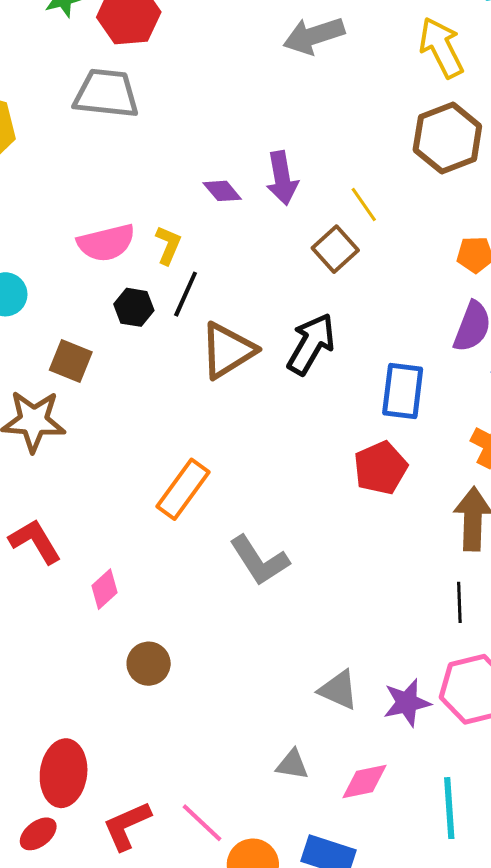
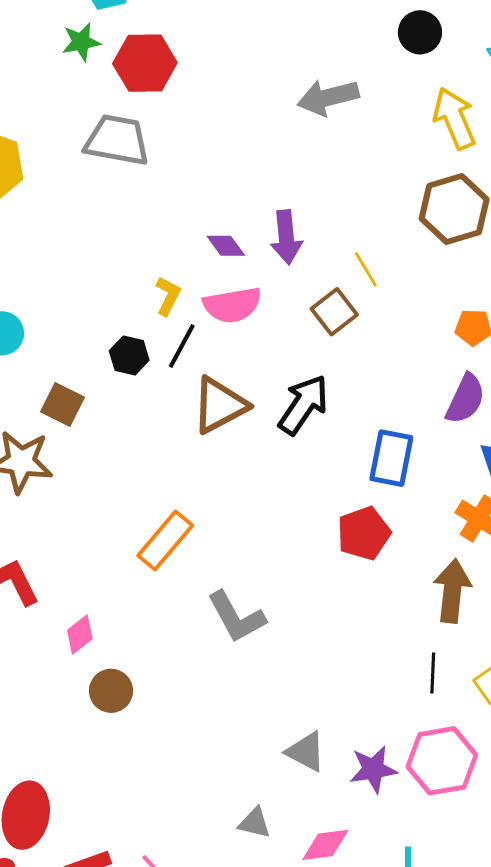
pink semicircle: (106, 243) -> (232, 305), moved
brown circle: (149, 664) -> (111, 691), moved

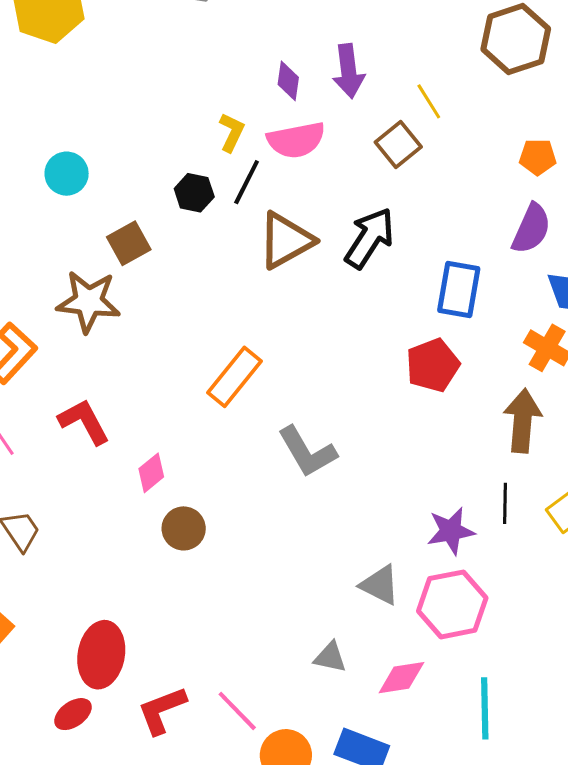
purple diamond: (226, 246) -> (288, 81), turned 45
brown square: (63, 404) -> (129, 243), turned 36
pink hexagon: (442, 761) -> (452, 604), moved
purple star: (373, 769) -> (451, 531), moved

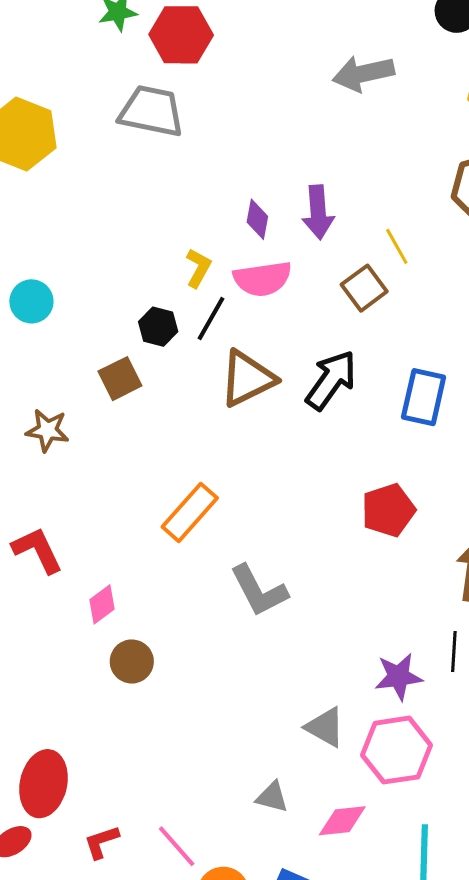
brown square: (129, 243) -> (120, 379), moved
blue rectangle: (459, 289) -> (424, 397), moved
brown star: (88, 301) -> (47, 430), size x0.7
red L-shape: (162, 710) -> (101, 842), size x0.7

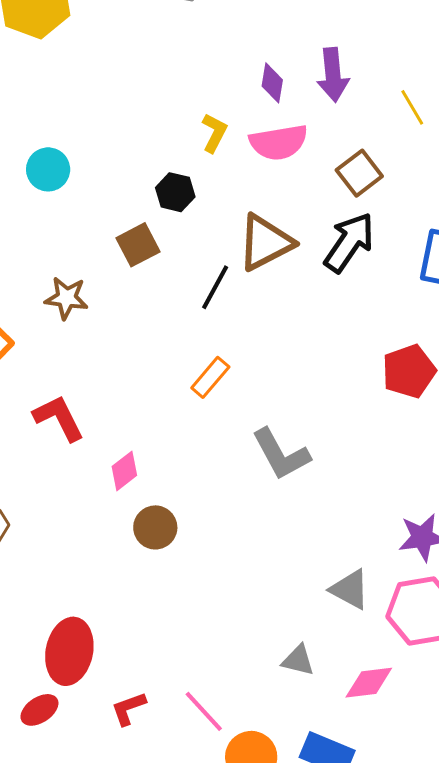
brown square: (364, 288) -> (359, 173), moved
black line: (211, 318) -> (215, 287), moved
orange rectangle: (190, 512) -> (210, 377), size x0.7

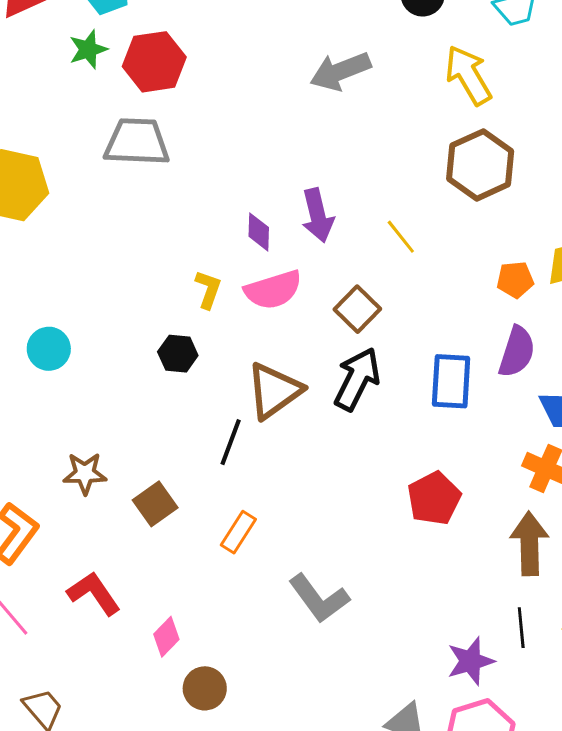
brown square: (138, 245) -> (155, 504), moved

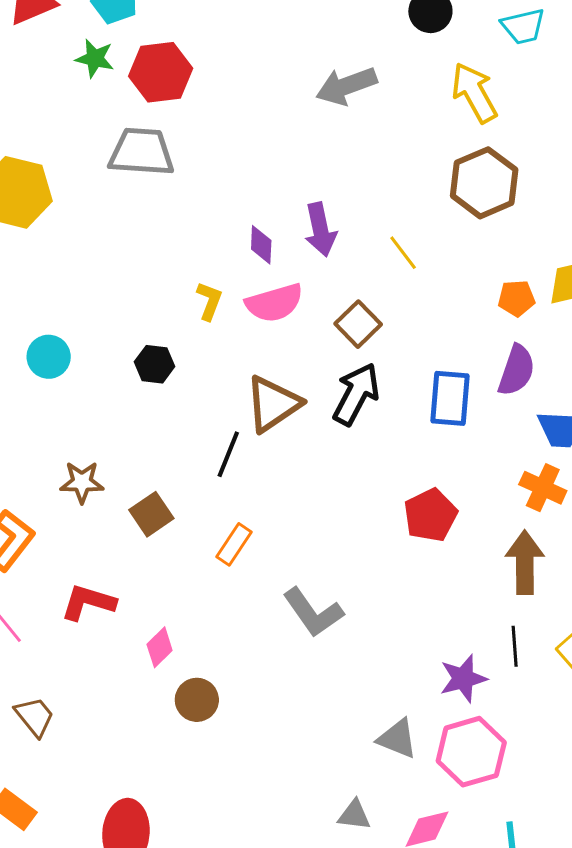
green star: (88, 49) -> (95, 58), turned 30
black hexagon: (178, 354) -> (155, 364), moved
red L-shape: (94, 593) -> (88, 602), turned -40

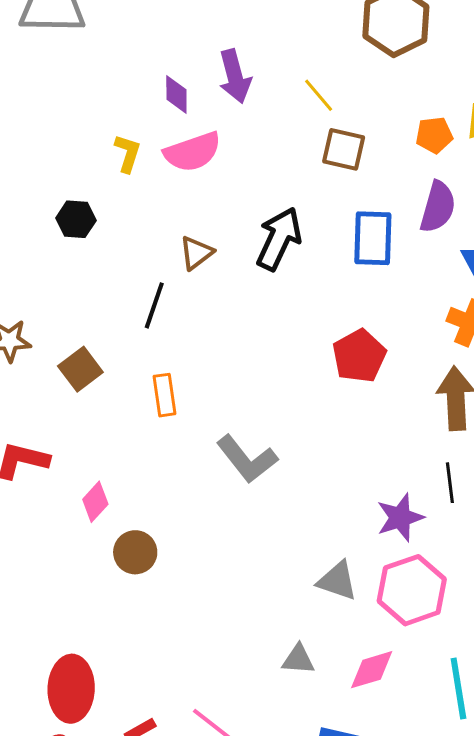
brown square: (358, 324) -> (344, 149), moved, turned -30
brown triangle: (273, 404) -> (196, 253), size x0.6
orange rectangle: (234, 544) -> (164, 395), turned -39

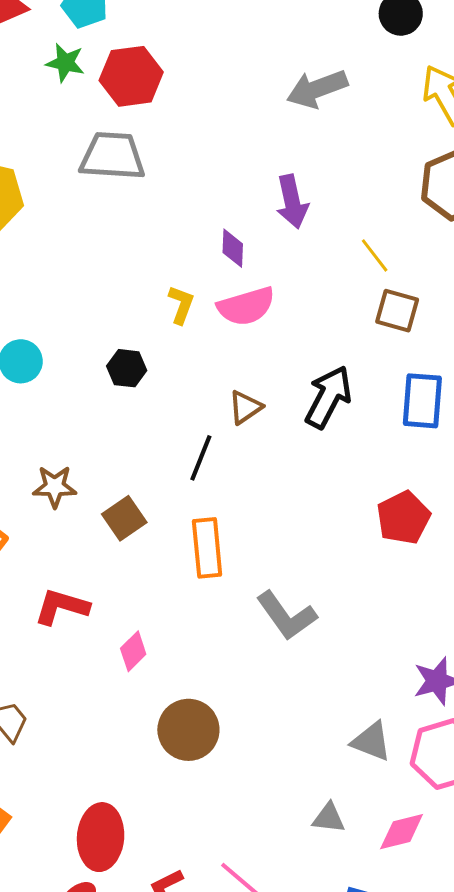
purple arrow: (235, 76) -> (292, 202), moved
orange rectangle: (164, 395) -> (207, 548), size x1.4
brown circle: (135, 552) -> (188, 730), moved, size x1.4

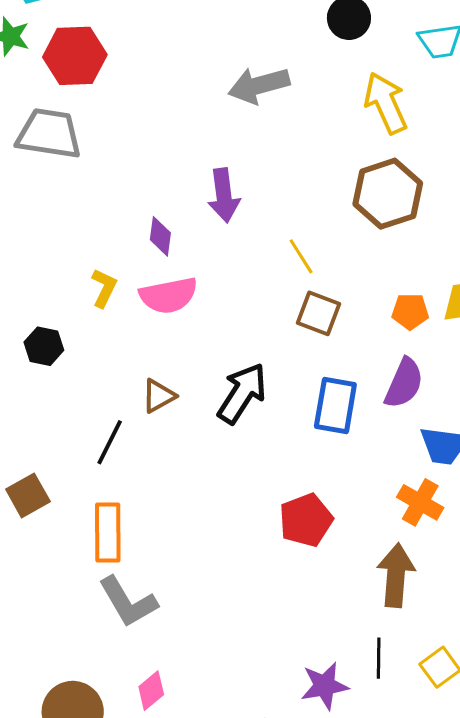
gray L-shape: (286, 616) -> (128, 602), moved
pink diamond: (133, 651) -> (151, 691), moved

